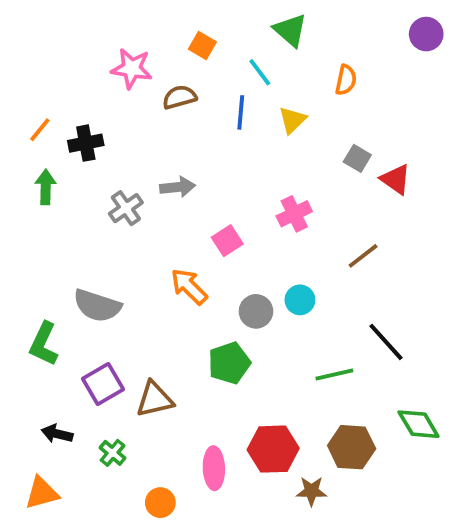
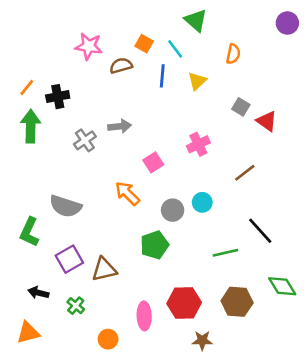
orange square: (202, 46) -> (144, 44), moved
green arrow: (46, 187) -> (31, 126), size x1.4
brown star: (311, 491) -> (202, 340), moved

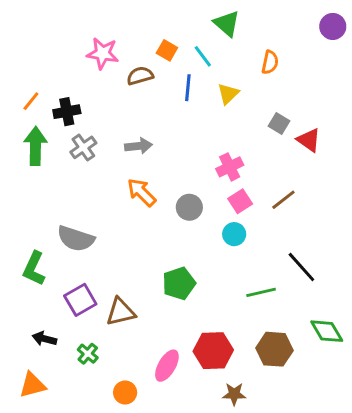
gray cross: (85, 140) -> (83, 147), moved
pink square: (153, 162) -> (240, 201), moved
orange arrow: (127, 193) -> (142, 192), moved
gray circle: (173, 210) -> (189, 207), moved
pink ellipse: (144, 316) -> (167, 366), turned 32

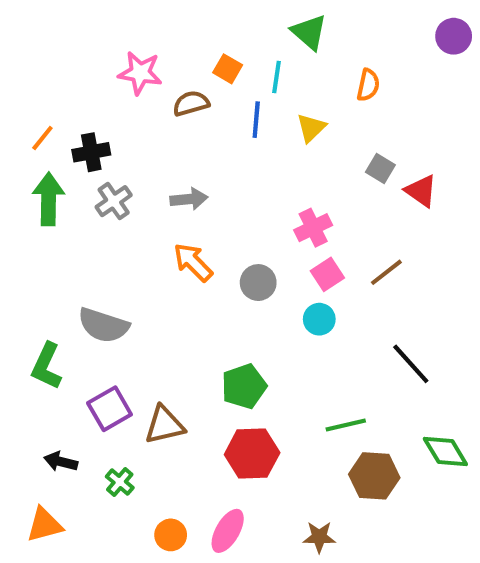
cyan line: (203, 56) -> (277, 77), turned 45
green line: (261, 292) -> (346, 425), moved
red hexagon: (213, 351) -> (252, 454), moved
pink ellipse: (167, 366) -> (228, 531), moved

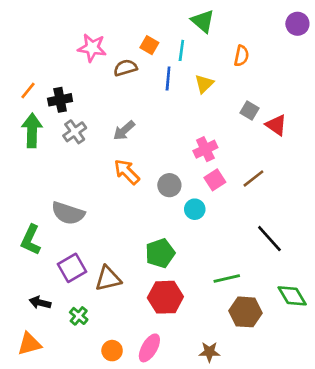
gray arrow: (189, 199) -> (124, 130), turned 145
cyan circle: (319, 319) -> (195, 209), moved

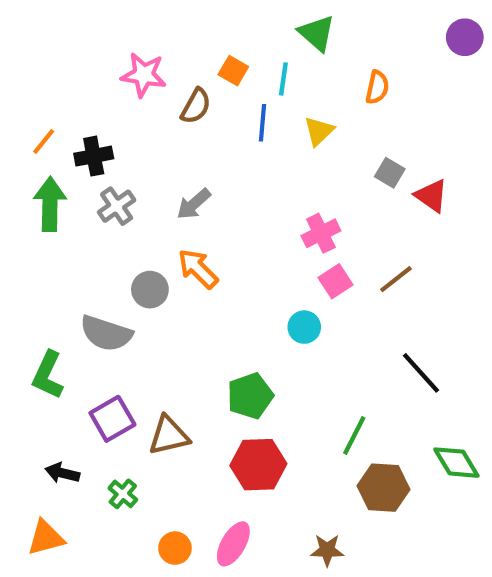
brown semicircle: (125, 68) -> (196, 106), turned 135
gray circle: (169, 185) -> (150, 290), moved
green line: (227, 279) -> (354, 435), turned -50

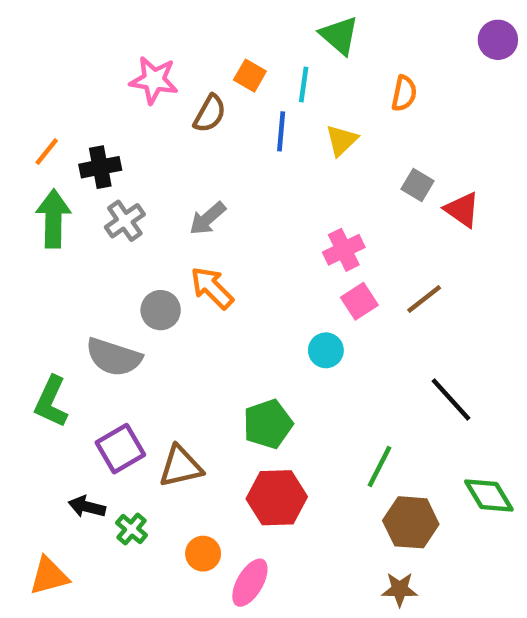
black arrow: (62, 473) -> (87, 507), moved
orange circle: (175, 548) -> (203, 554), moved
brown star: (327, 550) -> (400, 589), moved

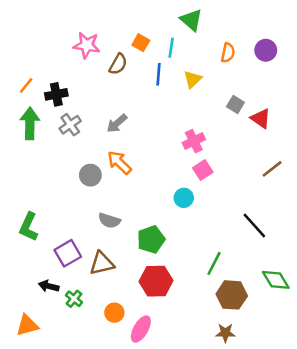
purple circle: (498, 40) -> (266, 50), moved
brown line: (424, 299) -> (272, 169), moved
gray semicircle: (114, 357) -> (109, 221), moved, size x0.7

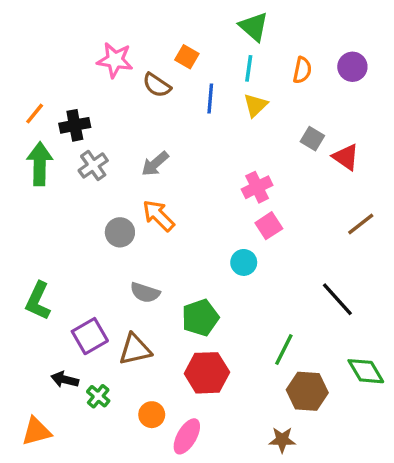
cyan line: (171, 48) -> (249, 68), moved
brown semicircle: (118, 64) -> (157, 85), turned 95
brown star: (225, 333) -> (282, 440), moved

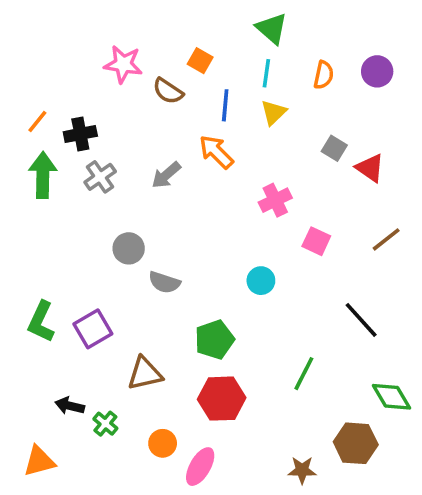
orange arrow: (158, 216) -> (216, 152), moved
pink square: (269, 226) -> (316, 241), moved, turned -32
gray semicircle: (145, 293) -> (164, 282), moved
purple square: (90, 336) -> (93, 329), moved
brown hexagon: (307, 391) -> (356, 443), moved

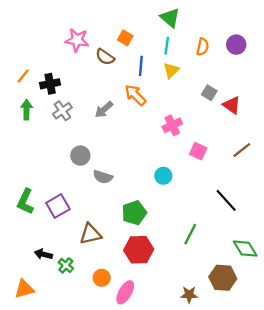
green arrow: (43, 175) -> (27, 110), size x0.7

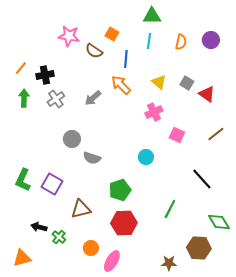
green triangle: (170, 18) -> (152, 16), turned -42
yellow triangle: (171, 70) -> (159, 82), moved, turned -35
purple square: (58, 206) -> (52, 184), turned -30

